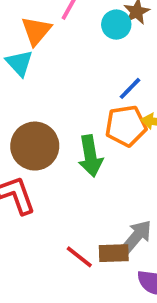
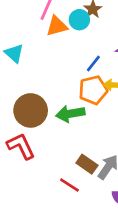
orange triangle: (36, 31) -> (57, 26), moved, turned 40
green arrow: (90, 156) -> (70, 114), turned 96
brown rectangle: (114, 253) -> (87, 164), moved, turned 42

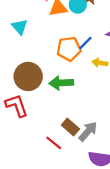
orange pentagon: (93, 90) -> (69, 49), moved

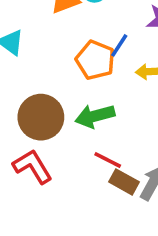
orange pentagon: (69, 49) -> (95, 60), turned -30
red line: (54, 143) -> (108, 160), moved

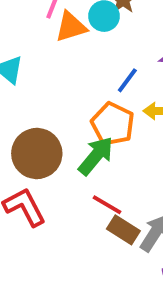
orange pentagon: (95, 60) -> (113, 124), moved
green arrow: (95, 116) -> (96, 156), turned 141

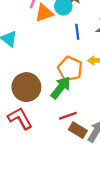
blue line: (127, 80) -> (77, 32), moved, turned -42
red line: (107, 205) -> (68, 116), turned -48

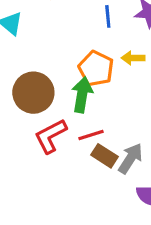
green arrow: (61, 88) -> (82, 95), turned -30
red L-shape: (20, 118) -> (51, 136), moved, turned -90

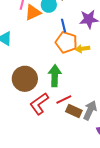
orange pentagon: (96, 69) -> (66, 42), moved

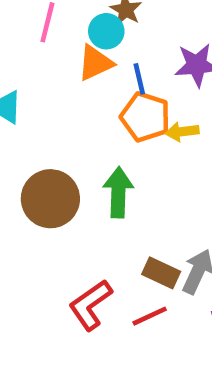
orange triangle: (33, 12) -> (95, 63), moved
red line: (64, 100) -> (150, 316), moved
red L-shape: (39, 104) -> (90, 305), moved

